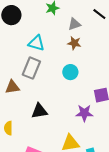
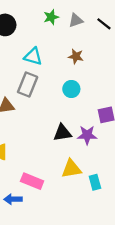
gray triangle: (74, 24) -> (76, 20), moved
black triangle: (39, 111) -> (62, 133), moved

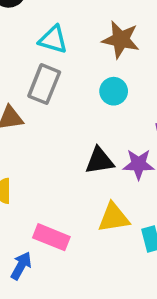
brown star: (76, 56) -> (121, 40), size x1.5
blue arrow: (13, 199) -> (21, 266), turned 120

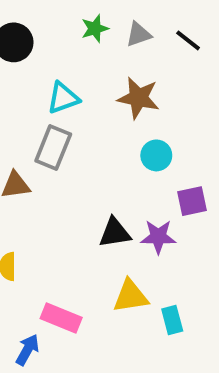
cyan triangle: (53, 40) -> (63, 98), turned -36
cyan circle: (114, 91) -> (156, 155), moved

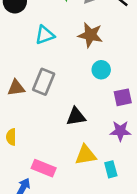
gray rectangle: (53, 147) -> (44, 82), moved
purple star: (158, 237) -> (120, 131), moved

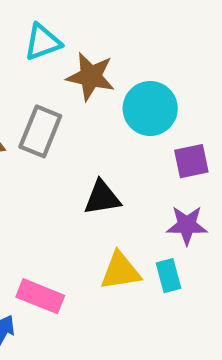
brown star: (90, 35) -> (91, 76), moved
cyan circle: (101, 70) -> (150, 108), size x1.5
cyan rectangle: (111, 169) -> (168, 276), moved

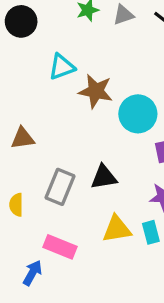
gray rectangle: (40, 131) -> (60, 187), moved

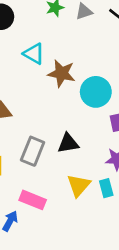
cyan triangle: (62, 67) -> (34, 54), turned 50
yellow triangle: (117, 229) -> (79, 185), turned -40

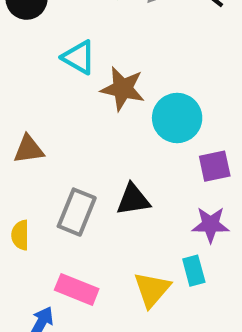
yellow triangle: (79, 185) -> (152, 289), moved

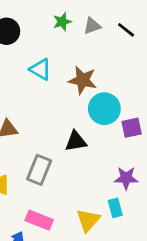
brown star: (123, 89) -> (83, 80), moved
purple square: (215, 166) -> (132, 128), moved
black triangle: (133, 200) -> (76, 141), moved

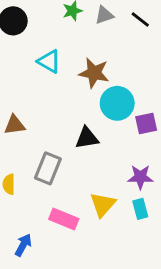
cyan rectangle: (115, 208) -> (140, 209), moved
pink rectangle: (39, 220) -> (64, 219), moved
yellow triangle: (88, 220) -> (103, 205), moved

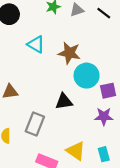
purple star: (140, 177) -> (104, 116), moved
yellow triangle: (103, 205) -> (76, 151), turned -36

